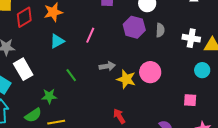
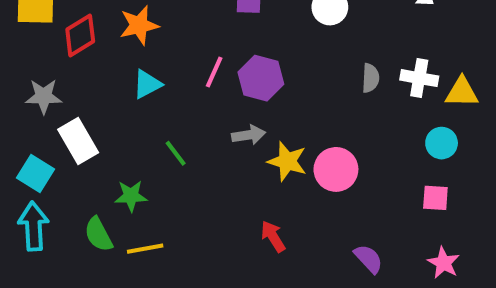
purple hexagon: (134, 27) -> (261, 78), moved
gray semicircle: (160, 30) -> (370, 78), moved
pink circle: (150, 72) -> (336, 169), moved
pink square: (190, 100) -> (435, 198), moved
green semicircle: (33, 115) -> (98, 234), turned 96

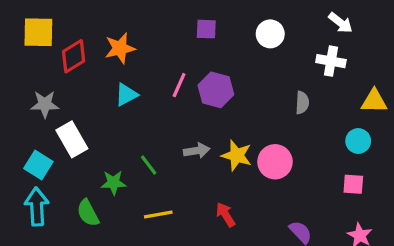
gray semicircle: (370, 78) -> (302, 103), moved
white cross: (419, 78) -> (331, 61), moved
gray arrow: (249, 135) -> (197, 151), moved
green line: (176, 153) -> (149, 165), moved
yellow line: (145, 249) -> (158, 215), moved

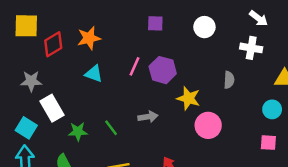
cyan triangle: (126, 95) -> (94, 74), turned 48
yellow star: (237, 155) -> (188, 98), moved
green star: (114, 183) -> (78, 132), moved

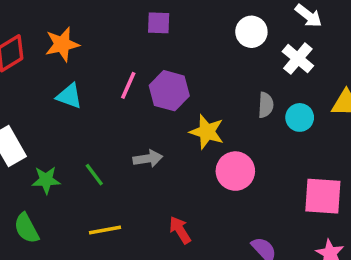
white circle: (204, 27) -> (251, 32), moved
white cross: (251, 48) -> (298, 59), turned 30
cyan circle: (272, 109) -> (300, 117), moved
pink square: (268, 143) -> (323, 196), size x1.6

